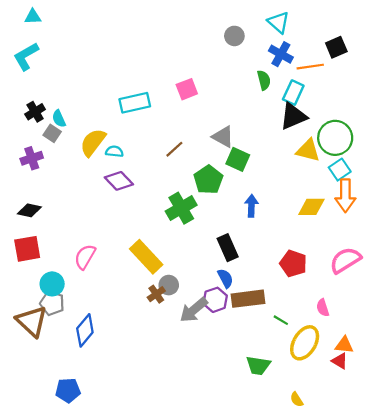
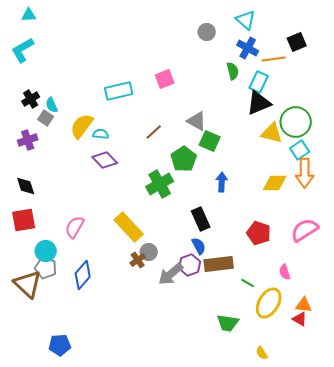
black diamond: (29, 210) -> (26, 186), turned 60
blue diamond: (85, 330) -> (83, 275), moved

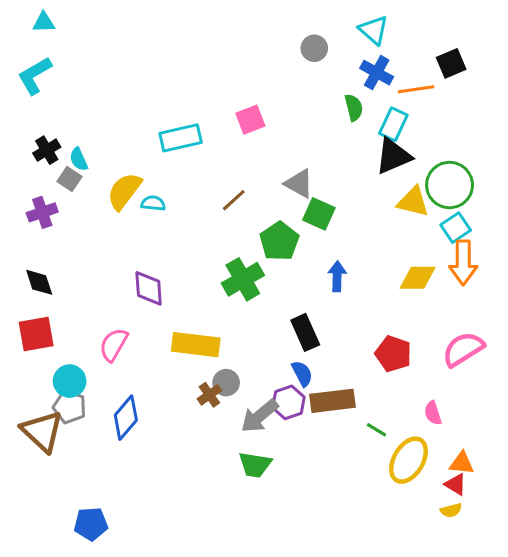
purple diamond: (105, 160) -> (149, 288), moved, turned 40
yellow rectangle: (129, 227) -> (196, 345), turned -40
green trapezoid: (228, 323) -> (255, 465), moved
yellow semicircle: (262, 353) -> (451, 510), moved, turned -72

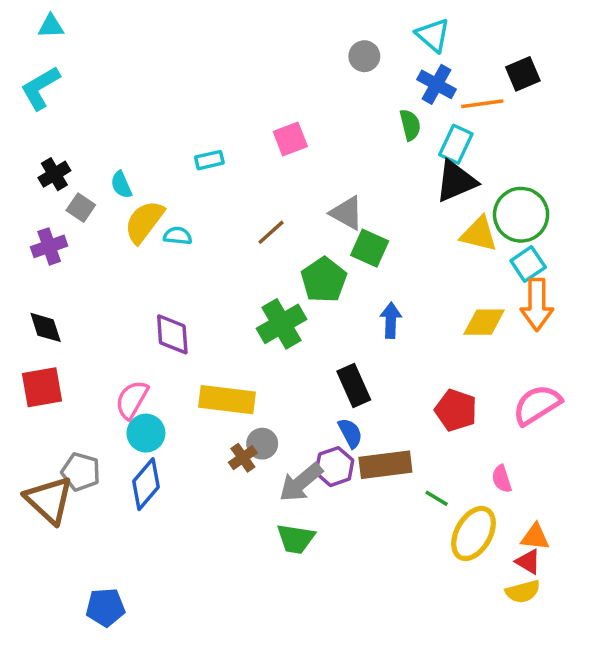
cyan rectangle: (181, 138) -> (209, 160), size x0.6
cyan semicircle: (79, 159) -> (121, 185), moved
cyan circle: (70, 381) -> (146, 433), moved
yellow semicircle: (451, 510) -> (523, 592), size x1.4

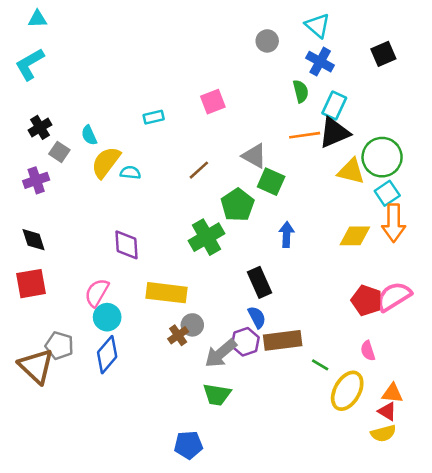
orange line: (482, 104) -> (305, 135), moved
red pentagon: (456, 410) -> (367, 300), moved
blue pentagon: (105, 607) -> (188, 445), moved

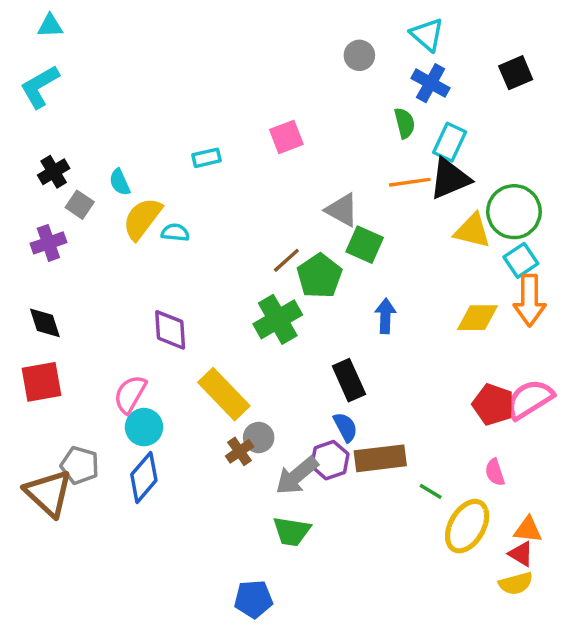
brown line: (199, 170) -> (286, 260), moved
yellow rectangle: (167, 293) -> (224, 394), turned 39

